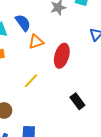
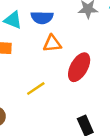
blue semicircle: (23, 23) -> (42, 18), turned 114

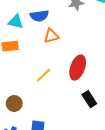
red ellipse: (79, 67) -> (78, 68), moved

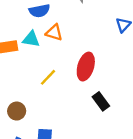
cyan triangle: (16, 22) -> (31, 39), moved
orange triangle: (51, 36) -> (54, 33), turned 35

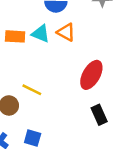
yellow line: (48, 77) -> (32, 90), moved, turned 60

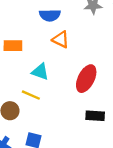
cyan triangle: (41, 34) -> (40, 72), moved
black rectangle: (99, 115) -> (95, 116), turned -60

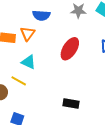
orange triangle: (61, 39) -> (28, 34), moved, turned 35
red ellipse: (86, 79) -> (70, 49), moved

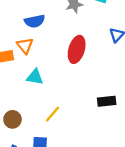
yellow line: (19, 81) -> (52, 114), moved, turned -63
black rectangle: (71, 103) -> (107, 101), moved

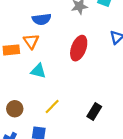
black rectangle: (107, 101) -> (94, 112), moved, turned -56

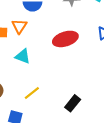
red ellipse: (79, 48) -> (65, 39), turned 45

